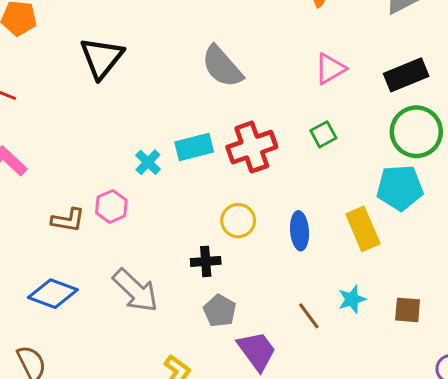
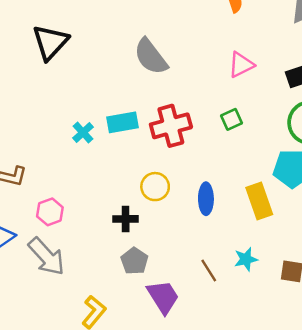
pink hexagon: (111, 206) -> (50, 212), moved
gray arrow: (135, 290) -> (46, 257), moved

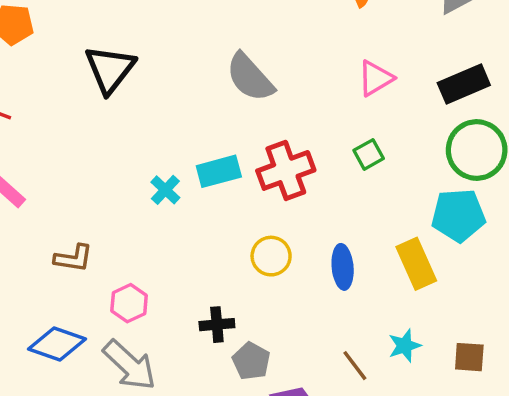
black cross: (126, 219) -> (217, 325), moved

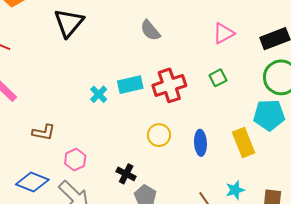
gray semicircle: (250, 77) -> (150, 30), size x0.7
black cross: (217, 325) -> (126, 174), turned 30

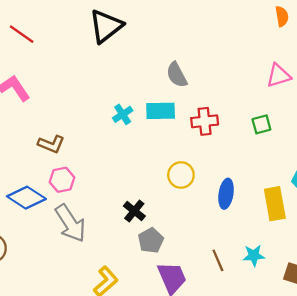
gray semicircle: (150, 30) -> (177, 75), moved
red cross: (169, 85) -> (205, 121), size x0.7
pink hexagon: (75, 160) -> (62, 180), moved

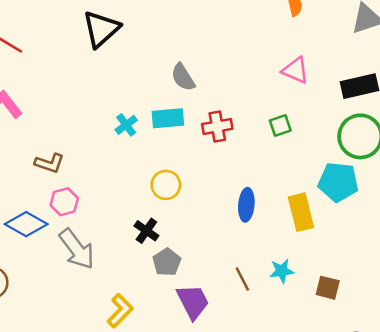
pink triangle: (278, 76) -> (295, 70), turned 44
yellow circle: (181, 175) -> (166, 185), moved

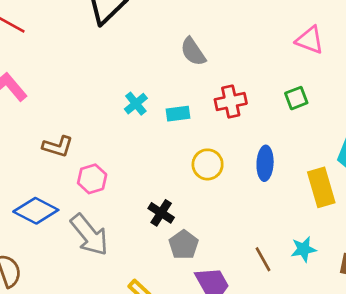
cyan rectangle: (168, 118) -> (178, 114), moved, size x0.7
yellow circle: (166, 185) -> (208, 164), moved
pink hexagon: (64, 202) -> (92, 179), moved
blue ellipse: (246, 205) -> (265, 163), moved

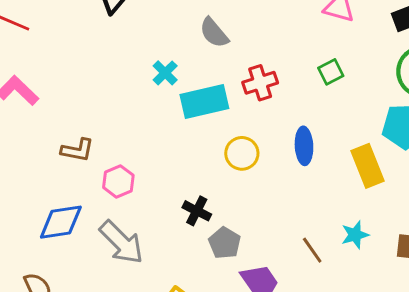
cyan cross: (136, 104) -> (165, 73), moved
cyan rectangle: (178, 114) -> (204, 101), size x1.8
blue diamond: (36, 211) -> (61, 222), turned -30

